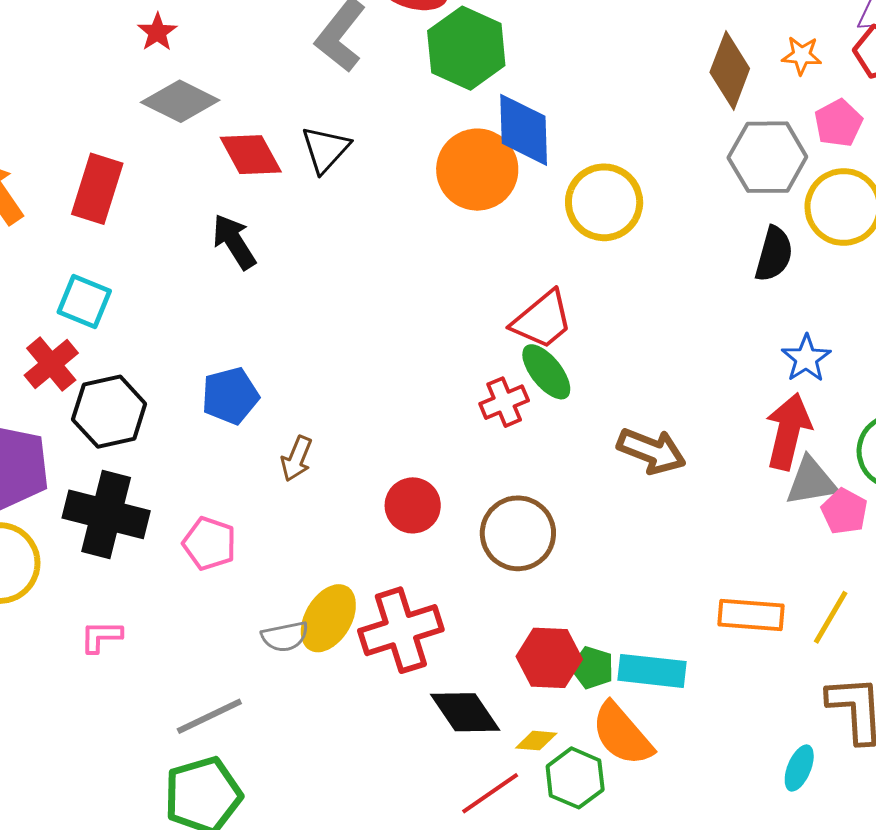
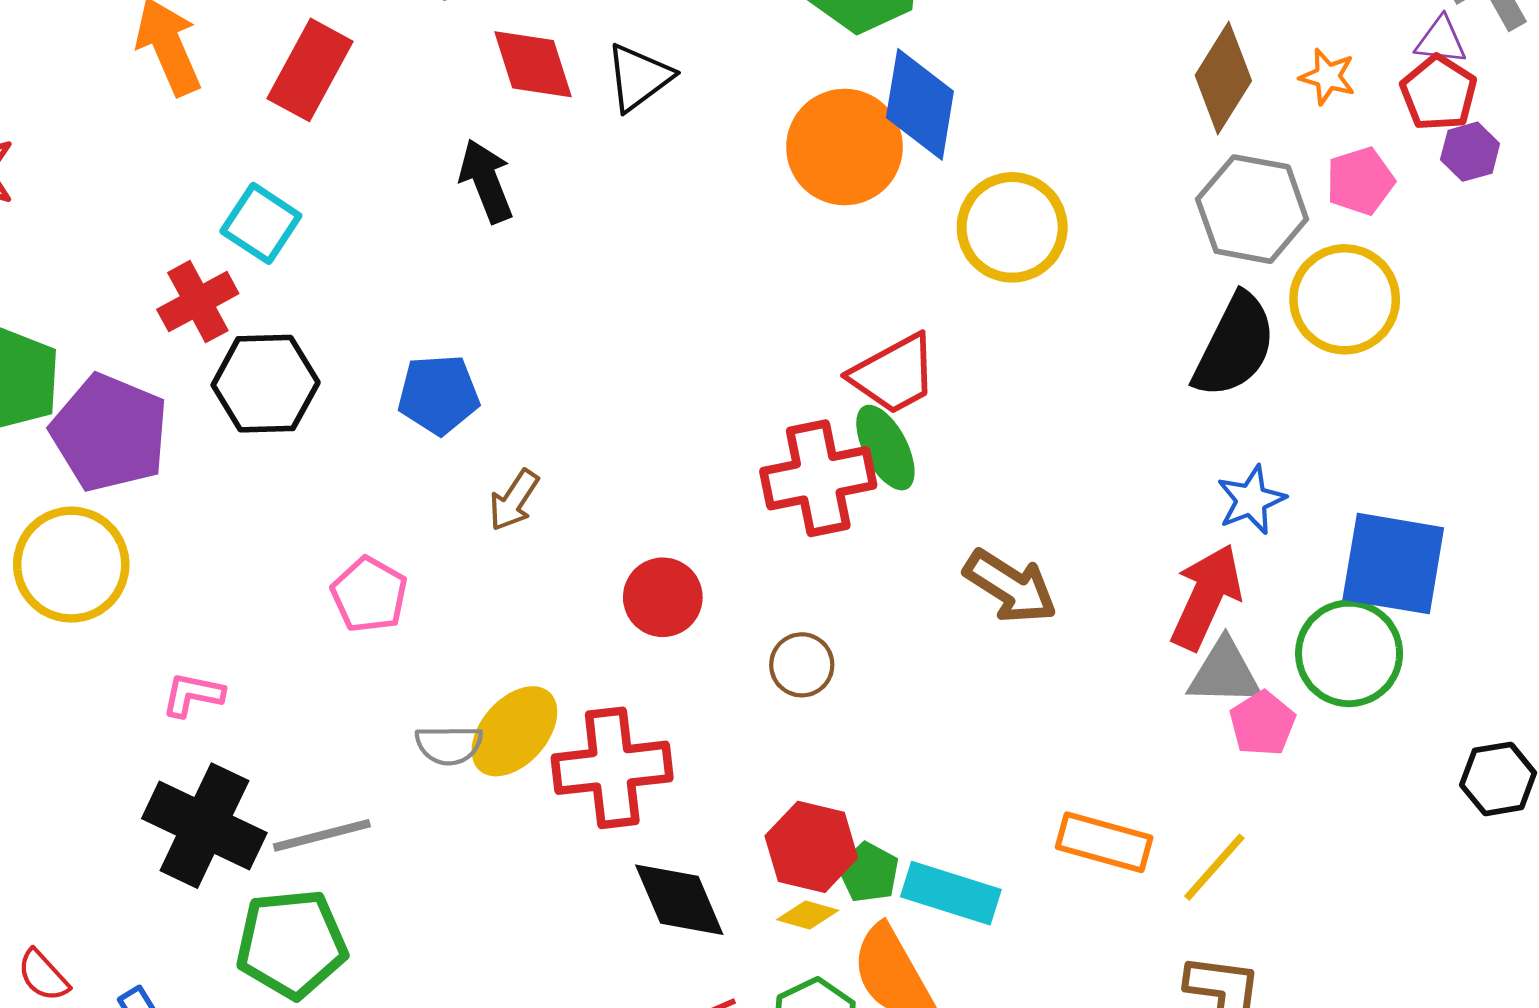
black semicircle: (774, 254) -> (1235, 346), size x1.4
red cross: (504, 402) -> (818, 478), size x1.6
black cross: (106, 514) -> (204, 826), moved
brown circle: (518, 533) -> (802, 665), size x0.6
yellow diamond: (536, 741) -> (808, 915), moved

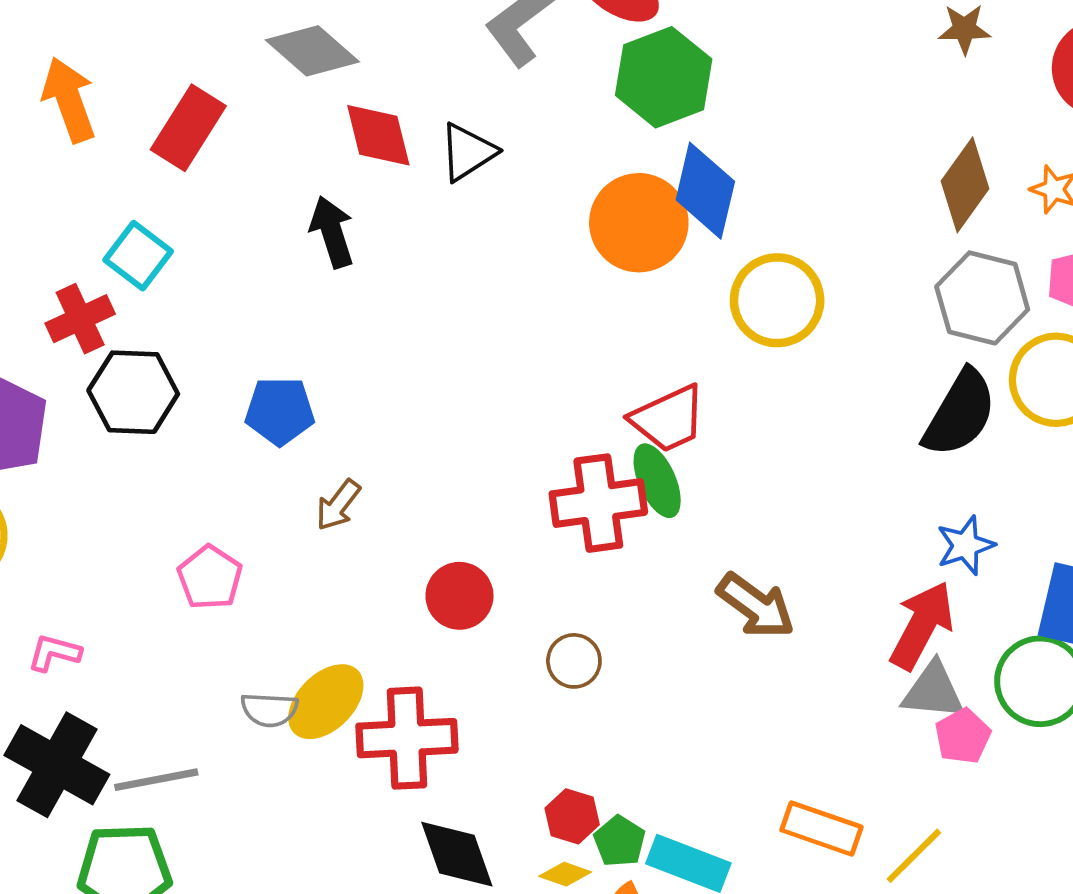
red hexagon: (811, 847) -> (572, 816), size x0.7

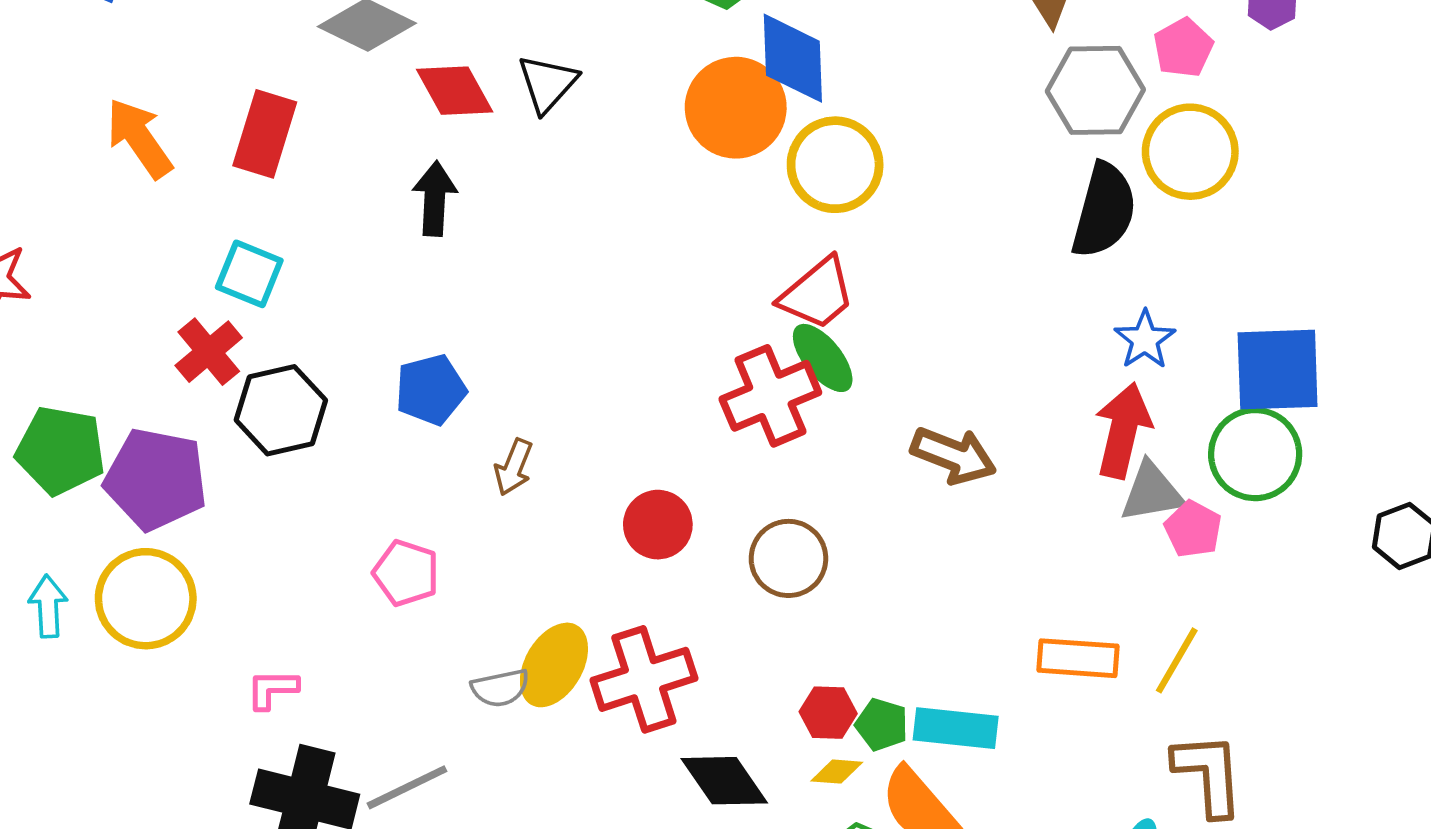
black arrow: (332, 232) -> (435, 199), turned 36
yellow circle: (777, 300) -> (835, 165), moved
brown circle: (574, 661) -> (788, 558), size x1.4

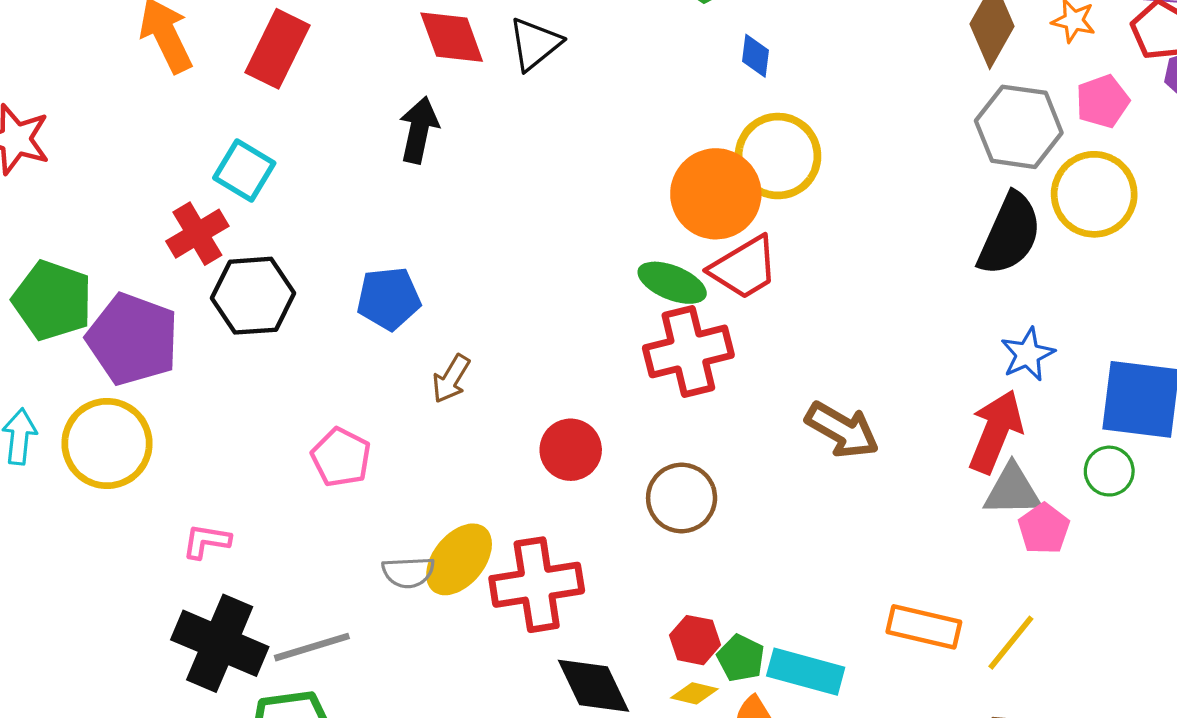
blue diamond: (793, 58) -> (756, 56), size x0.5
orange circle: (736, 108) -> (716, 194), moved
green ellipse: (823, 358) -> (672, 283), moved, turned -38
green circle: (1255, 454) -> (1109, 471), size x0.6

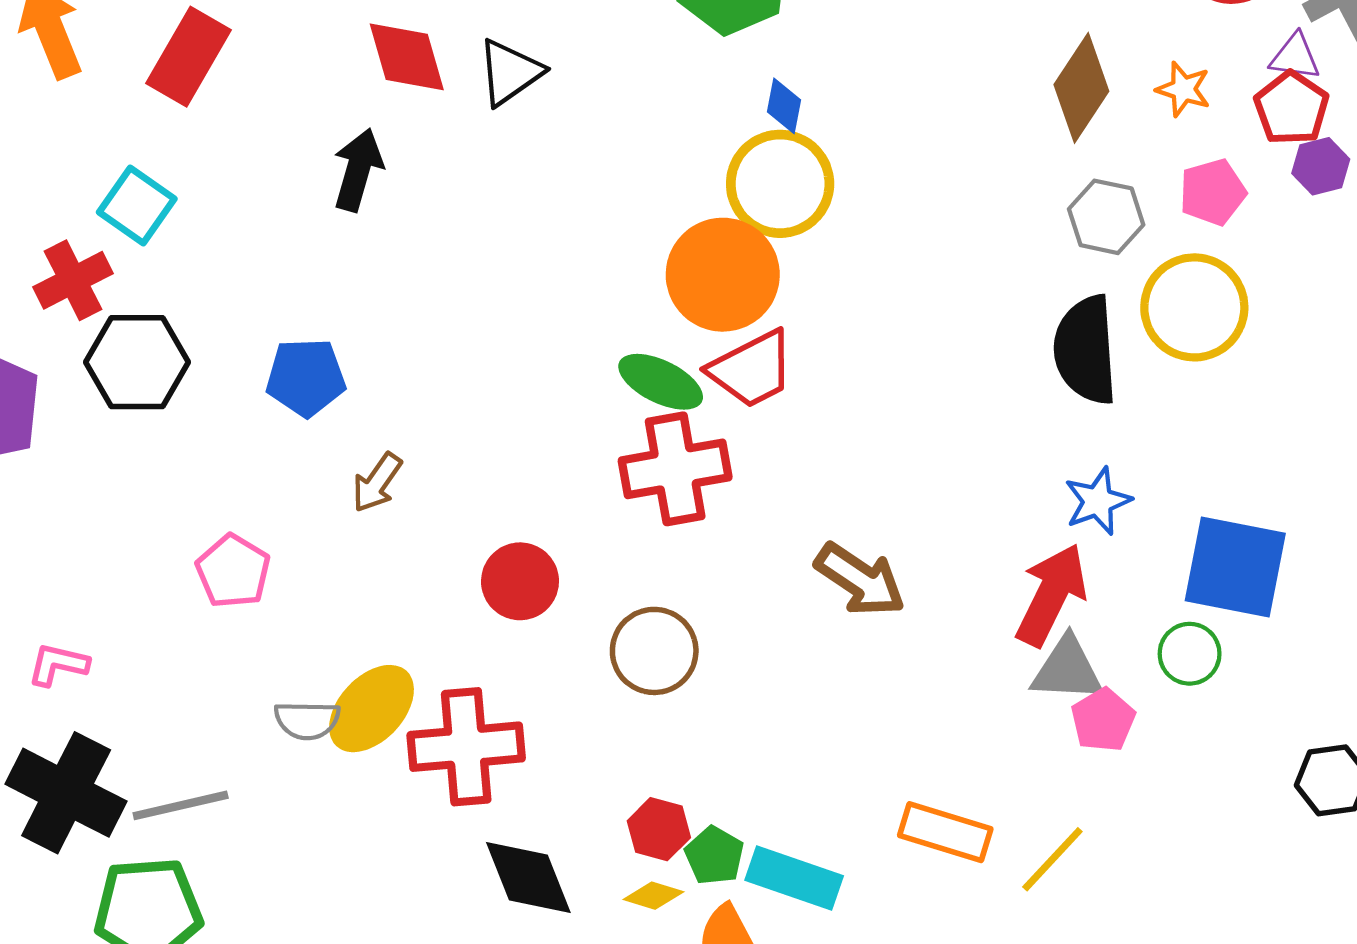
gray hexagon: (1019, 127) -> (1106, 217), size x0.7
yellow circle: (778, 156) -> (780, 184), moved
black semicircle: (1010, 234) -> (1086, 350), turned 148

